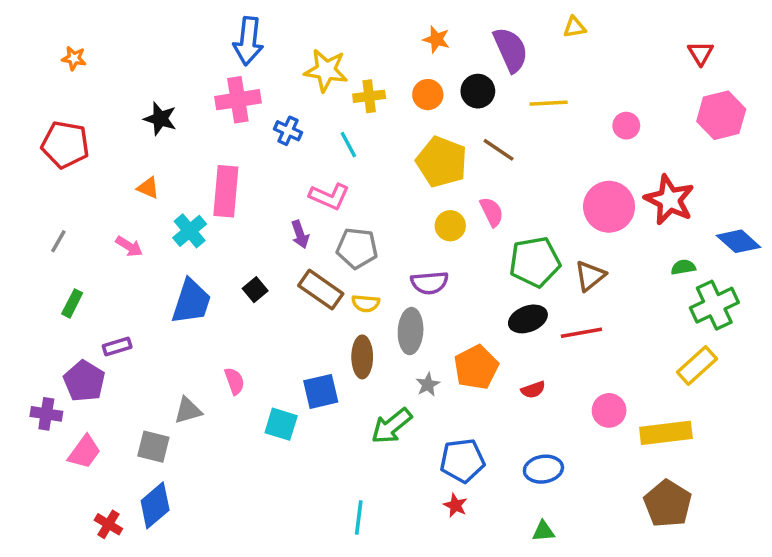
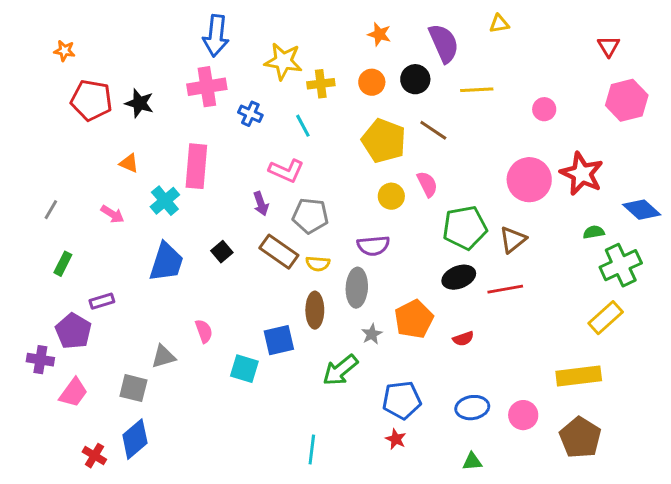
red pentagon: (65, 145) -> (91, 100), moved
pink circle: (609, 410) -> (523, 415), moved

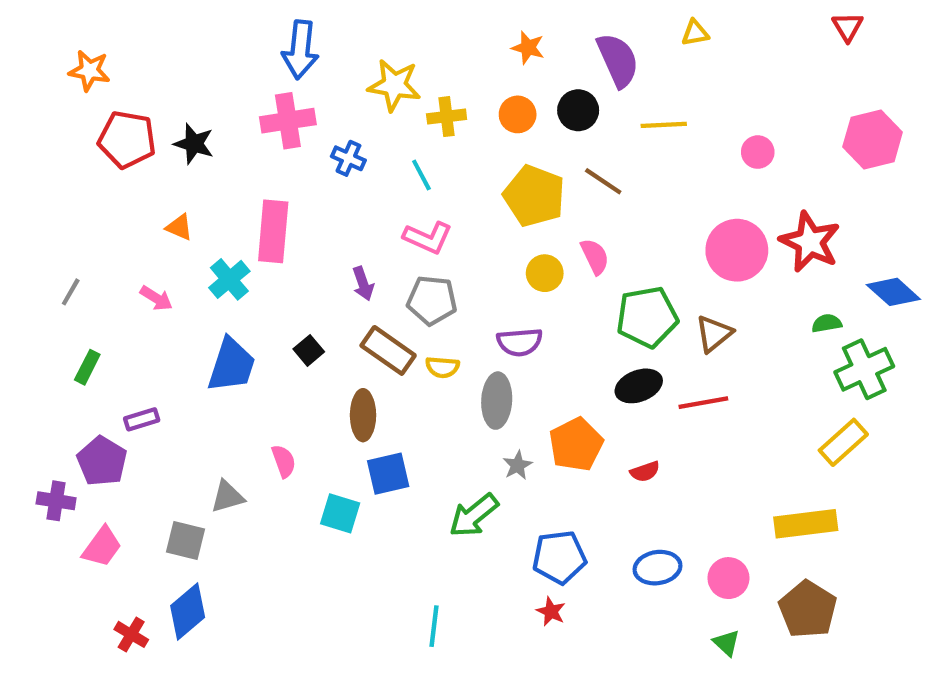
red triangle: (609, 46) -> (848, 27), moved
orange star: (64, 51) -> (89, 71), size x1.4
pink L-shape: (286, 171) -> (428, 238), moved
brown ellipse: (315, 310) -> (363, 415), moved
green triangle: (472, 462) -> (726, 643), moved, turned 48

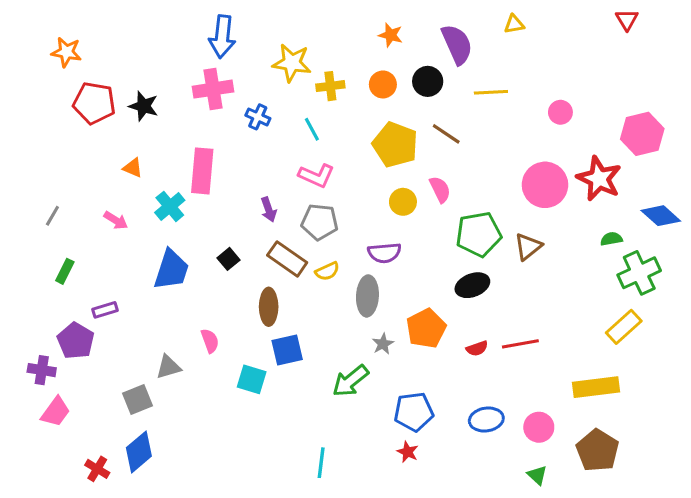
pink hexagon: (873, 140) -> (642, 134), moved
yellow semicircle: (442, 367) -> (327, 271), turned -30
red line: (703, 403) -> (520, 344), moved
gray square: (186, 540) -> (137, 399), turned -36
pink trapezoid: (102, 547) -> (56, 412), moved

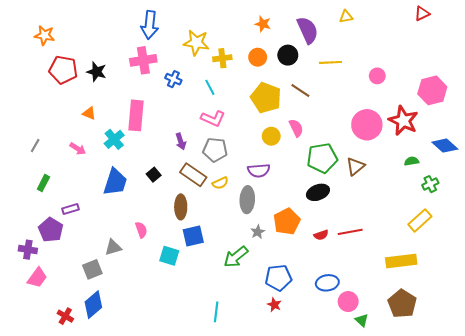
red triangle: (627, 20) -> (422, 14), turned 35
green cross: (639, 273) -> (430, 184), size x0.6
pink circle: (539, 427) -> (348, 302), moved

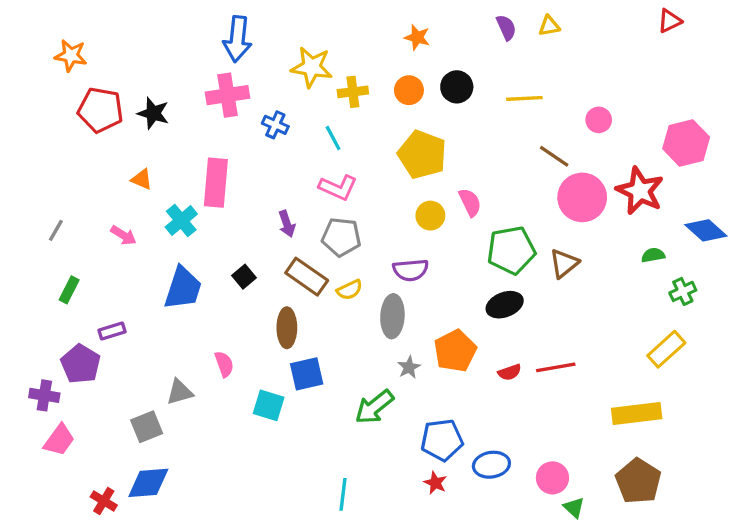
purple semicircle: (308, 30) -> (506, 27), moved, size x0.6
brown line: (300, 90) -> (554, 156), moved
blue ellipse: (327, 283) -> (491, 465), moved
blue diamond: (93, 305) -> (148, 483), turned 36

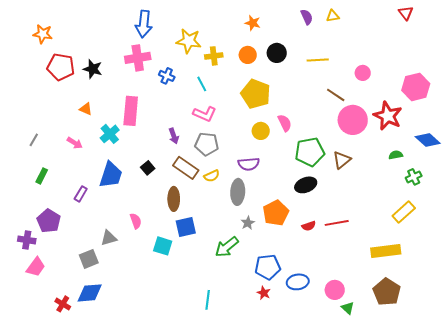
red triangle: (670, 21) -> (406, 13), turned -42
purple rectangle: (112, 331) -> (81, 194), moved, turned -42

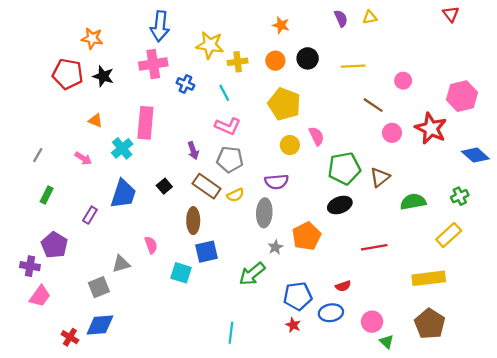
orange star: (43, 34) -> (92, 38), moved
pink circle: (353, 120) -> (392, 133), size x0.6
green semicircle: (396, 155) -> (413, 202), moved, size x1.6
red semicircle: (309, 226) -> (343, 286), moved

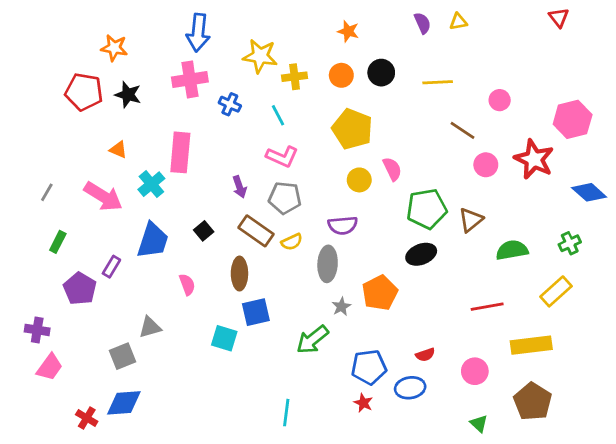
pink arrow: (83, 158) -> (103, 196), size x1.8
purple pentagon: (54, 245) -> (80, 289), moved
pink semicircle: (151, 245) -> (187, 285), moved
red line: (374, 247) -> (487, 307), moved
pink circle: (372, 322) -> (475, 371), moved

